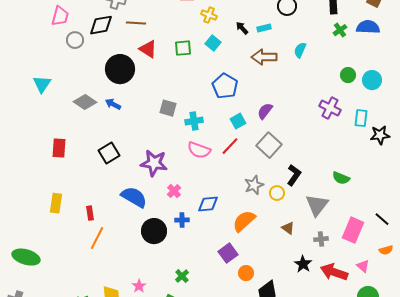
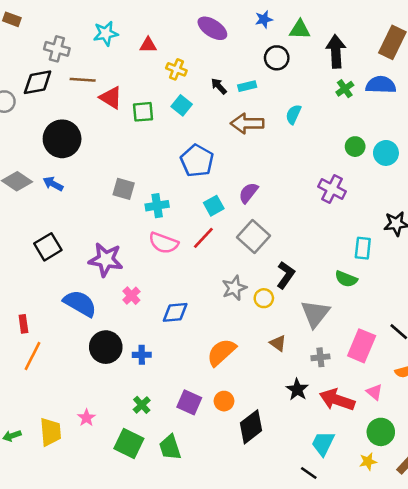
red triangle: (148, 49) -> (111, 98), moved
cyan rectangle: (361, 118) -> (363, 248), moved
blue cross: (182, 220) -> (142, 355), moved
orange semicircle: (244, 221) -> (221, 352), moved
purple square: (228, 253) -> (189, 402), moved, turned -30

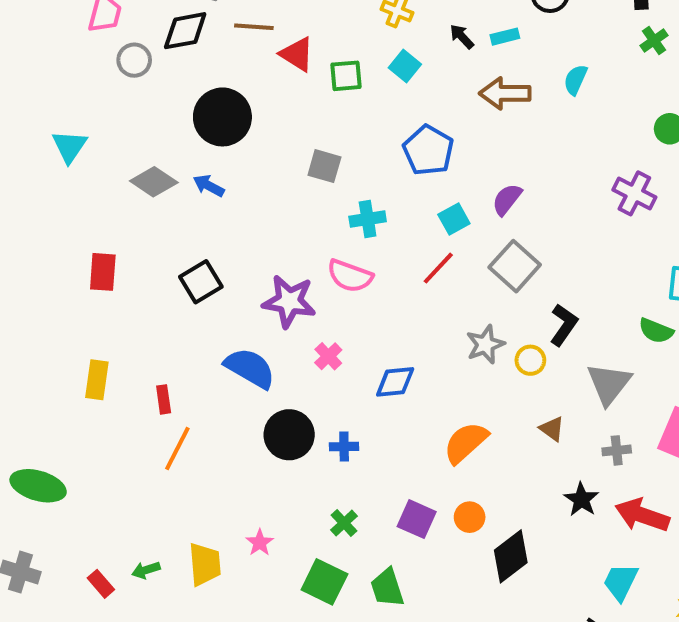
gray square: (124, 189) -> (324, 166), moved
pink semicircle: (164, 243) -> (350, 276), moved

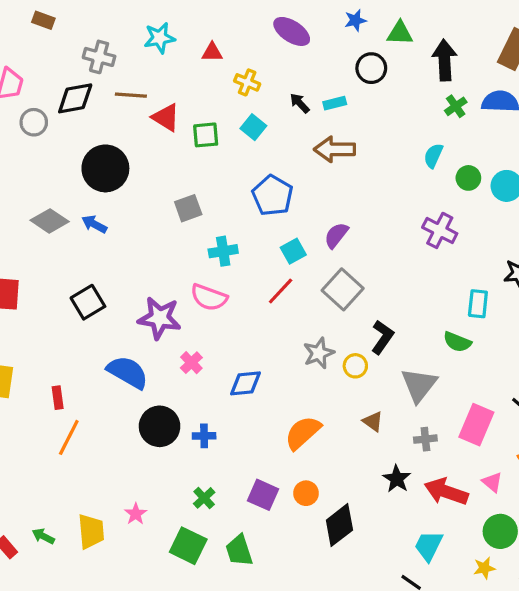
cyan semicircle: (576, 80) -> (433, 156), moved
gray square: (324, 166) -> (188, 208), turned -36
green arrow: (146, 570) -> (43, 536), turned 45

